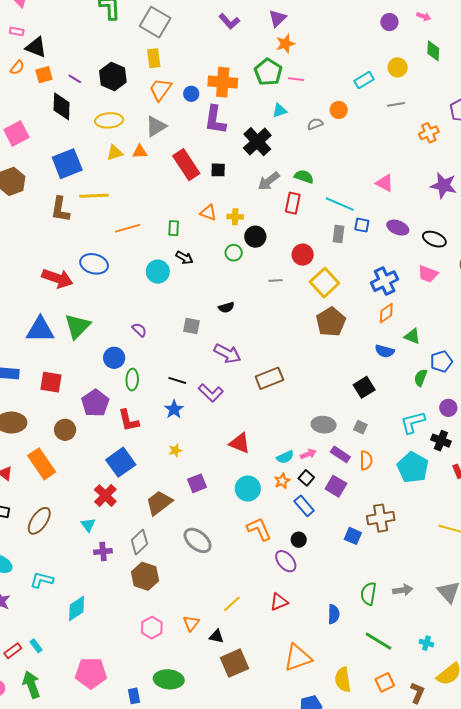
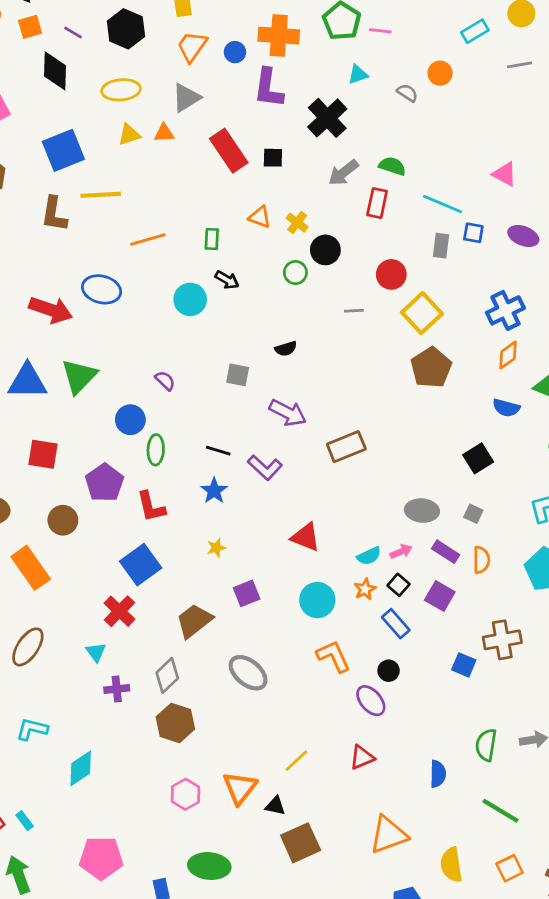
gray semicircle: (315, 124) -> (407, 93), turned 56
yellow cross: (235, 217) -> (297, 223), turned 35
orange triangle: (191, 623) -> (240, 788), size x1.5

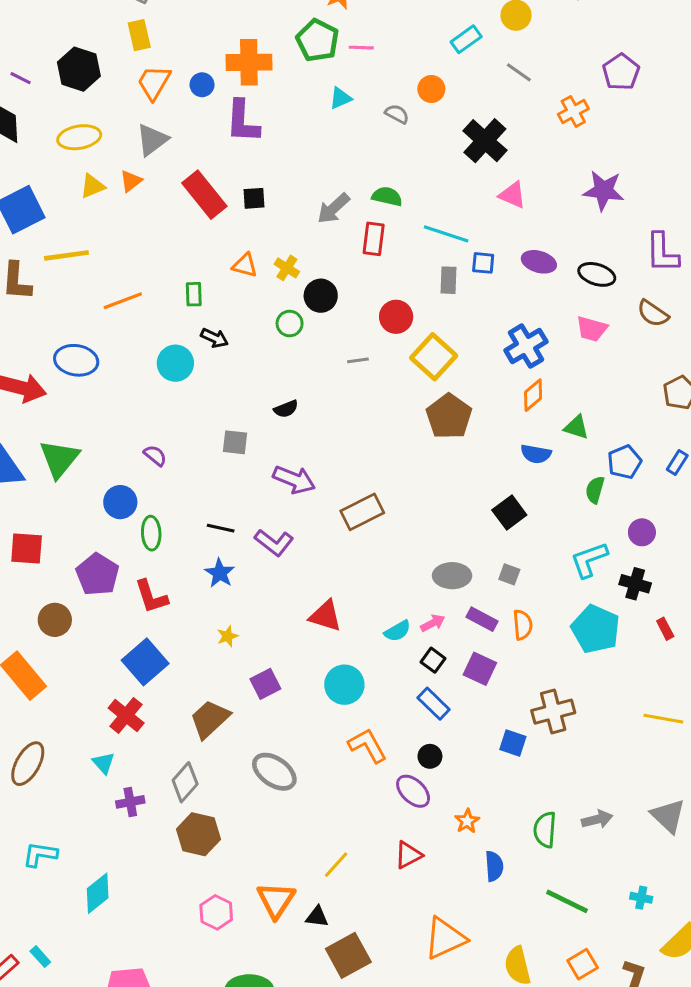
gray line: (520, 65) -> (519, 72), turned 50
black cross: (327, 118) -> (485, 141), moved
orange triangle: (164, 133) -> (131, 181), turned -30
orange star: (365, 589) -> (467, 821), moved

